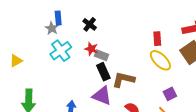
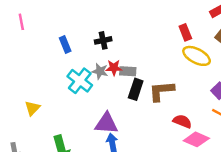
black cross: (90, 24) -> (103, 40), turned -32
gray star: (52, 28) -> (100, 71), moved
black rectangle: (103, 72) -> (136, 89), turned 60
purple triangle: (102, 96) -> (106, 123), moved

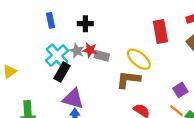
red rectangle: (185, 32) -> (160, 31), size x1.5
yellow ellipse: (197, 56) -> (139, 59), moved
black rectangle: (136, 89) -> (62, 72), moved

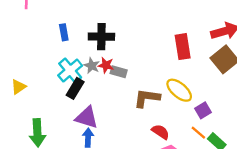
black cross: (85, 24) -> (101, 37), size x1.5
yellow ellipse: (139, 59) -> (179, 90), moved

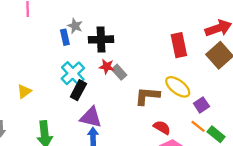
gray star: (92, 66) -> (75, 26), moved
gray rectangle: (119, 72) -> (119, 72), turned 35

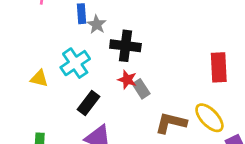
blue rectangle: (65, 37) -> (82, 14), moved
cyan cross: (73, 73) -> (75, 63), moved
yellow triangle: (24, 91) -> (39, 78), moved, turned 42

